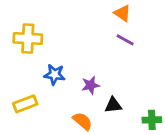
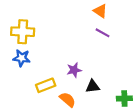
blue star: (55, 75) -> (22, 58), moved
yellow rectangle: (25, 104) -> (46, 85), moved

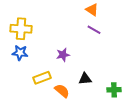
purple star: (74, 70) -> (63, 55), moved

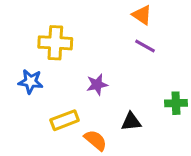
yellow cross: (21, 29) -> (55, 43), moved
green cross: (114, 90) -> (176, 103), moved

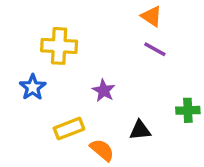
blue star: (31, 81) -> (33, 87), turned 30
purple star: (97, 85) -> (104, 91), turned -30

